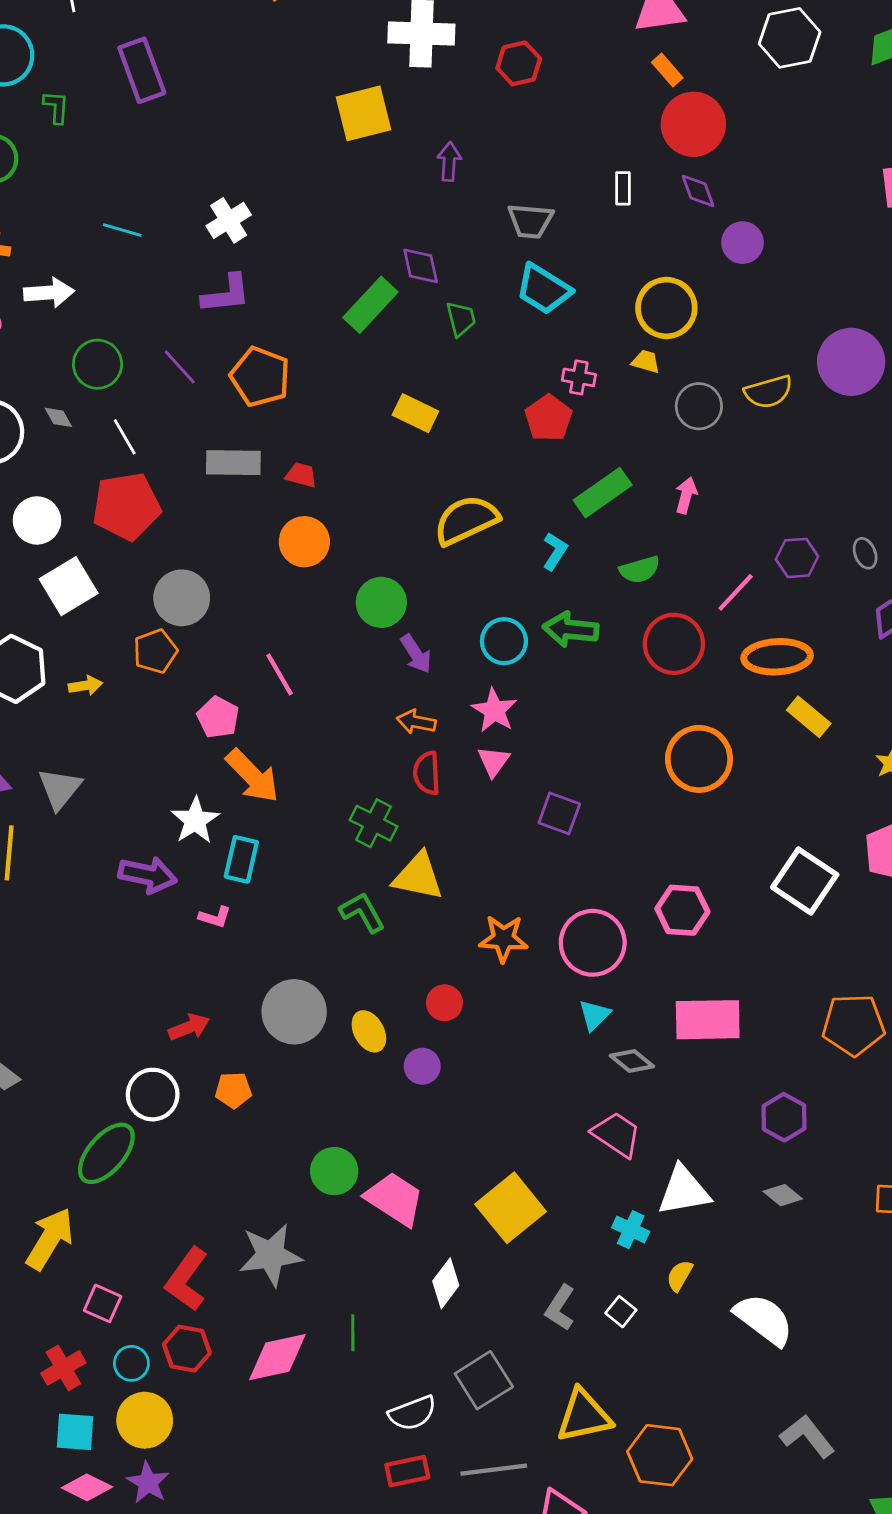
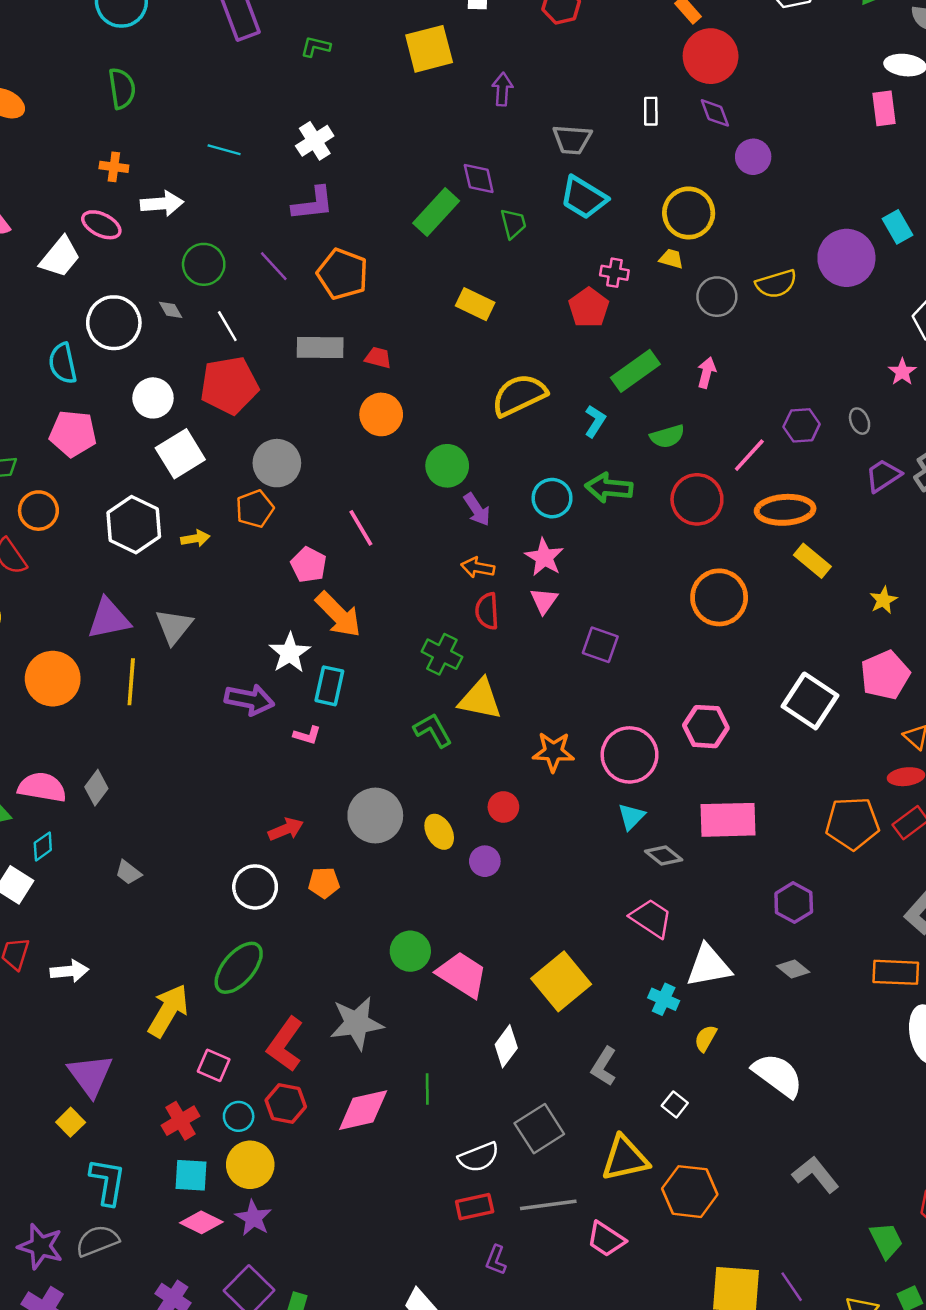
green L-shape: (56, 107) -> (316, 47), moved, turned -80
green ellipse: (106, 1153) -> (239, 968), moved
white square: (621, 1312) -> (675, 1104), moved

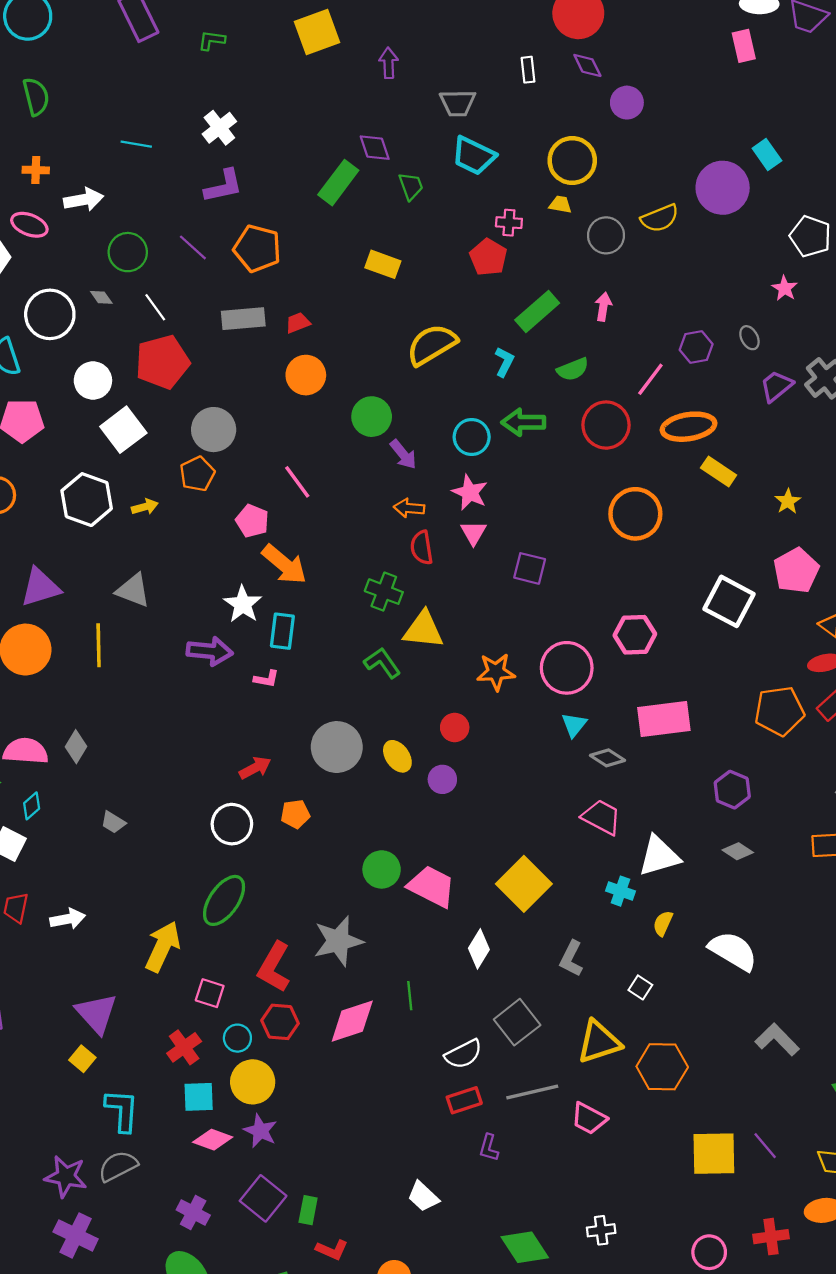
red trapezoid: (378, 358) -> (298, 323), turned -30
purple triangle: (109, 619) -> (40, 587), moved
gray triangle: (174, 627) -> (133, 590), turned -42

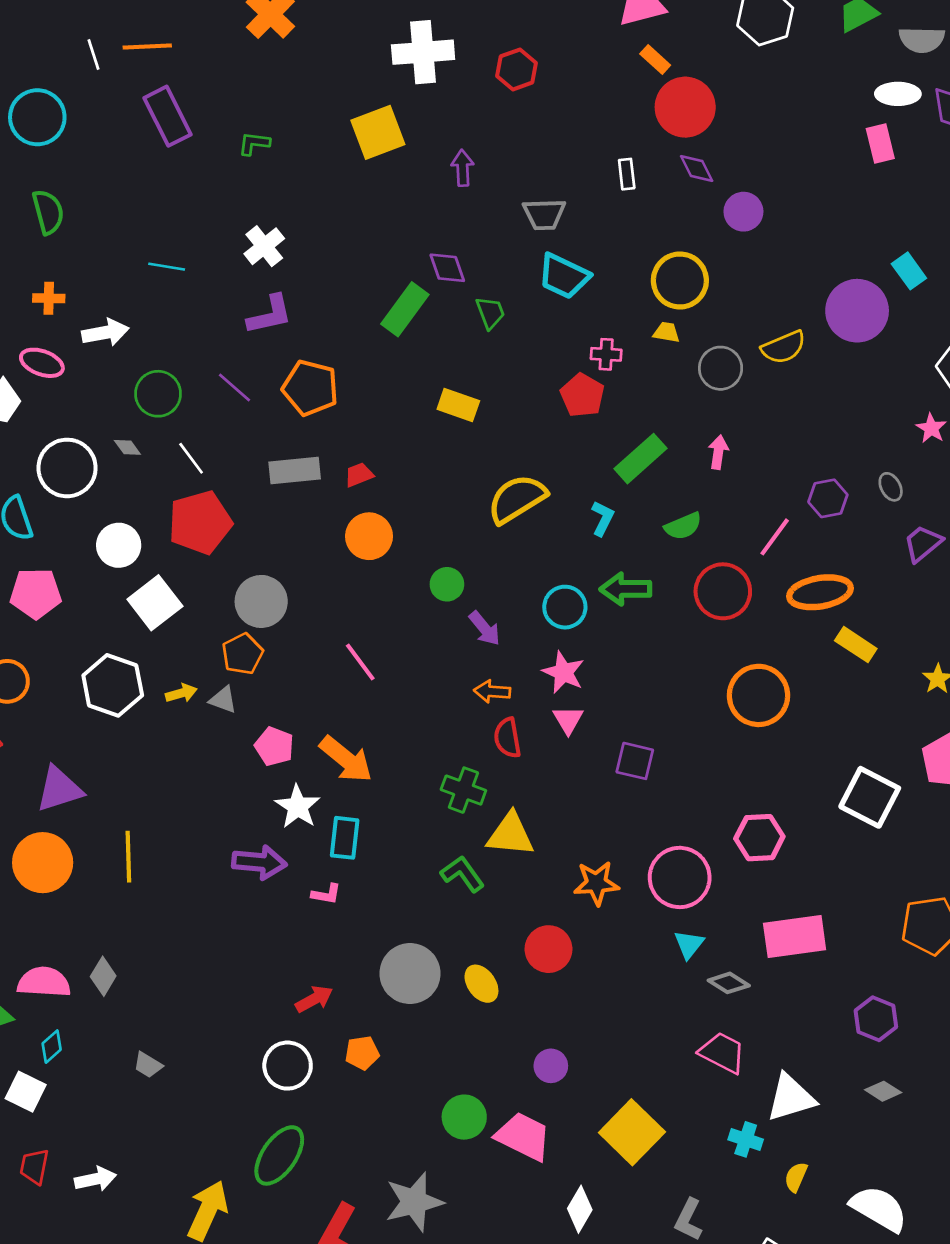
green circle: (372, 417) -> (447, 584), size x0.7
pink pentagon: (252, 521) -> (274, 746), moved
gray triangle: (133, 590) -> (223, 700), moved, size x0.7
red circle: (455, 727) -> (548, 949), size x1.4
purple circle: (442, 779) -> (551, 1066), moved

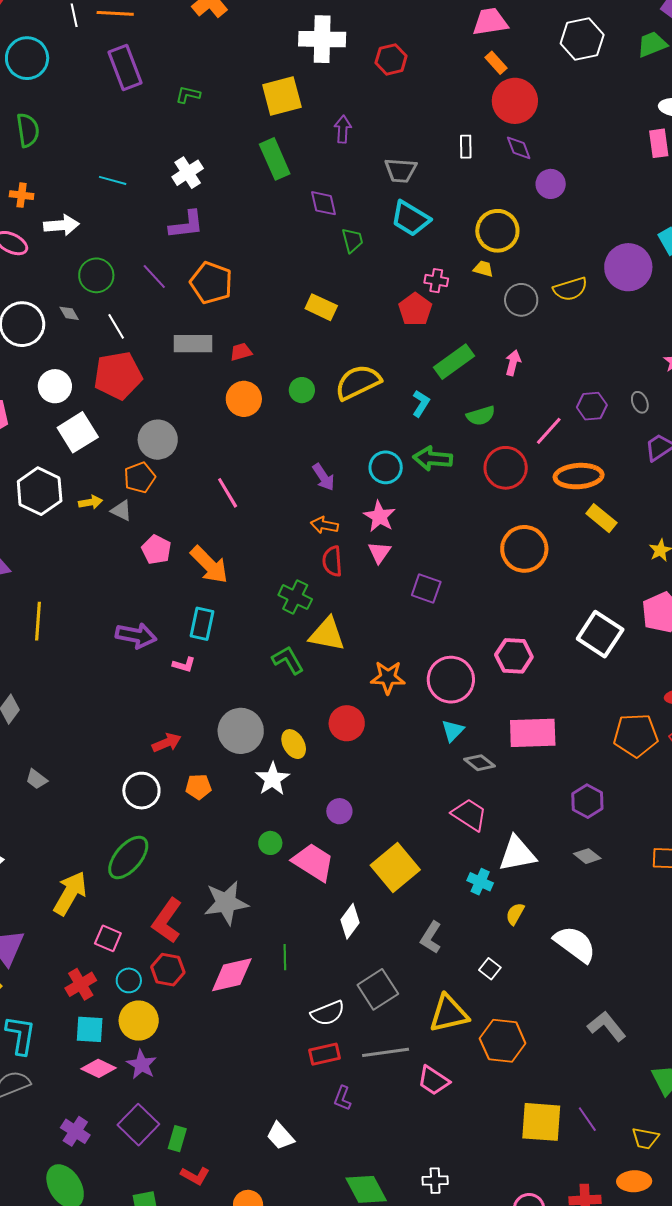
green rectangle: (405, 309) -> (275, 159), moved, turned -66
green circle: (447, 584) -> (302, 390), moved
white star: (298, 807) -> (273, 779), moved
green circle: (464, 1117) -> (270, 843), size x0.7

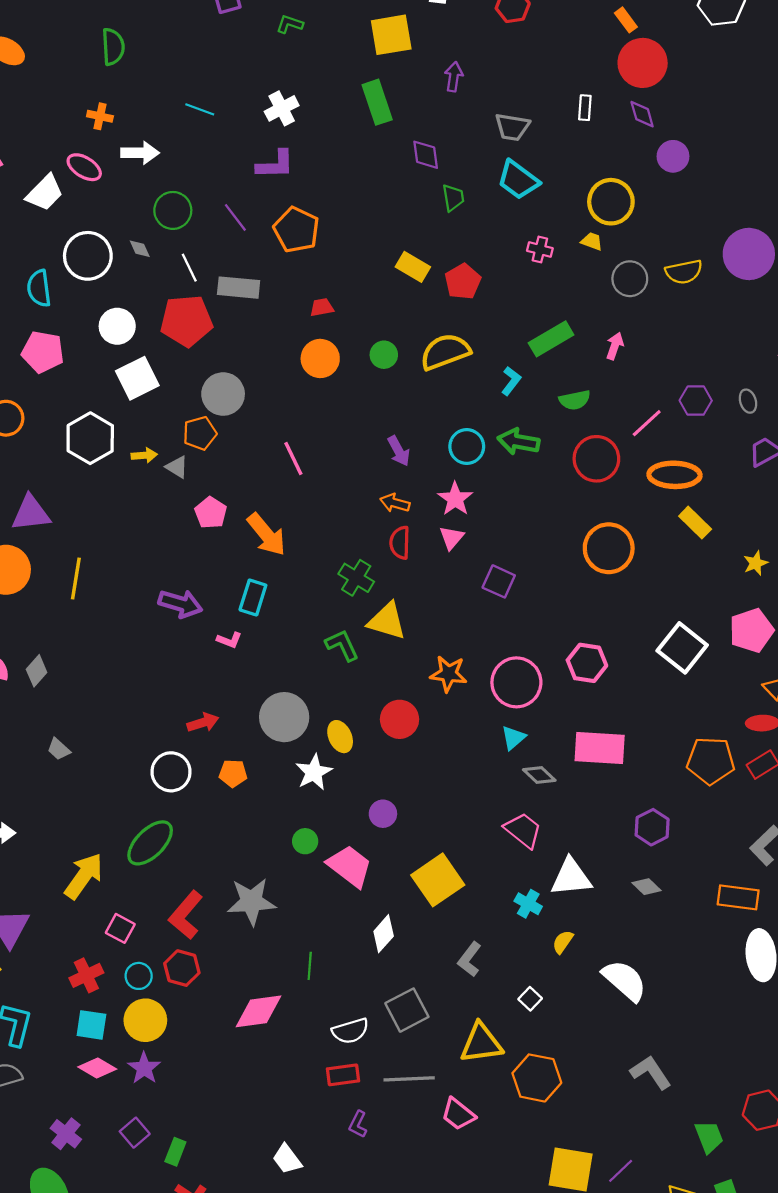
red pentagon: (415, 309) -> (463, 281), moved
gray rectangle: (193, 344) -> (239, 288), moved
pink diamond: (232, 975) -> (258, 1011), moved
purple line: (587, 1119) -> (621, 1171), turned 76
purple square: (138, 1125) -> (135, 1133), size x0.7

